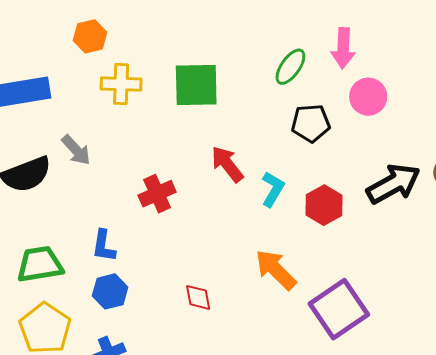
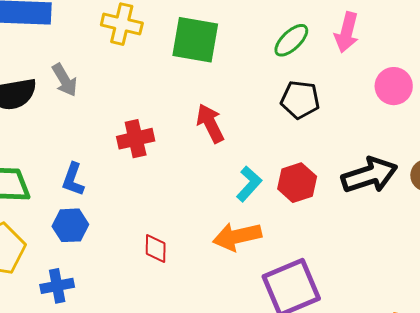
pink circle: (368, 97) -> (394, 86), moved
cyan L-shape: (273, 189) -> (249, 184), moved
orange arrow: (276, 270) -> (237, 236), turned -69

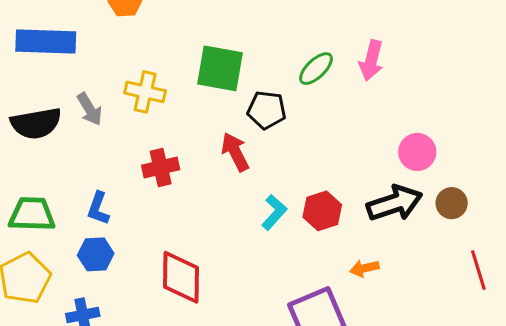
yellow cross: (122, 24) -> (145, 92), moved
pink circle: (394, 86) -> (417, 152), moved
black pentagon: (300, 100) -> (267, 110), moved
orange arrow: (237, 236) -> (364, 268), moved, size x0.6
red diamond: (156, 248) -> (181, 277), size x1.8

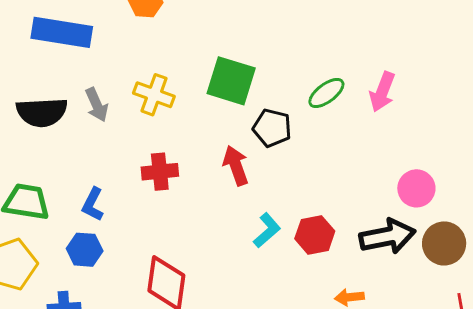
brown circle: (452, 203) -> (444, 243), size x1.4

